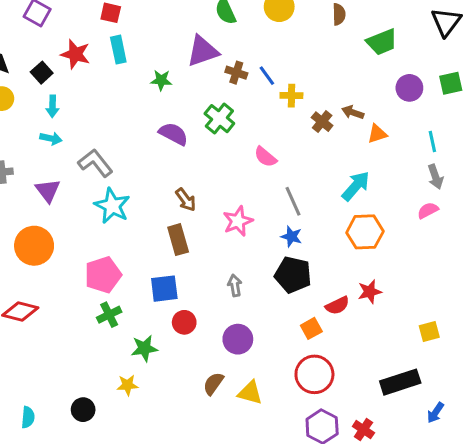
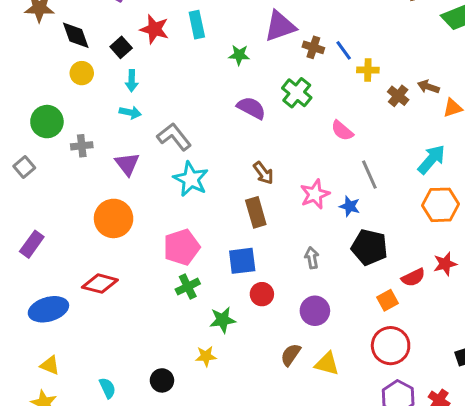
blue star: (291, 236) -> (350, 206), moved
cyan semicircle: (28, 417) -> (107, 388), turned -30

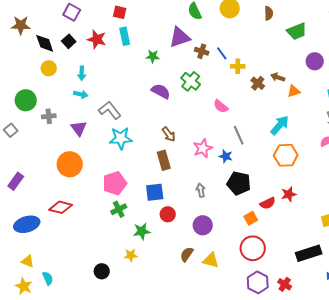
black square: (121, 47) -> (69, 41), moved
cyan star: (191, 179) -> (121, 138), turned -30
cyan semicircle: (107, 388) -> (48, 278), moved

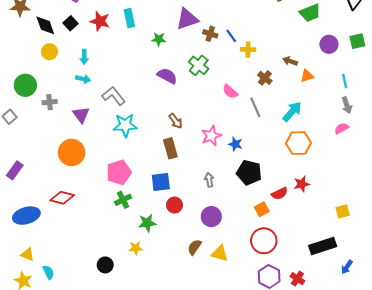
brown cross: (258, 83) -> (265, 78), moved
gray line: (239, 135) -> (255, 107), moved

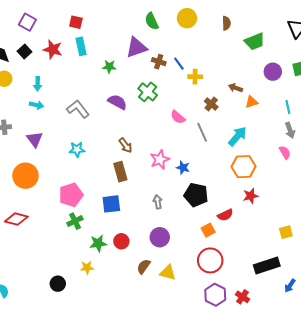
gray L-shape: (114, 96) -> (78, 109), moved
cyan star: (125, 125) -> (77, 149), size x0.7
pink semicircle: (342, 128) -> (285, 152), turned 88
red star: (302, 184) -> (251, 196), moved
red circle: (175, 205) -> (121, 241), moved

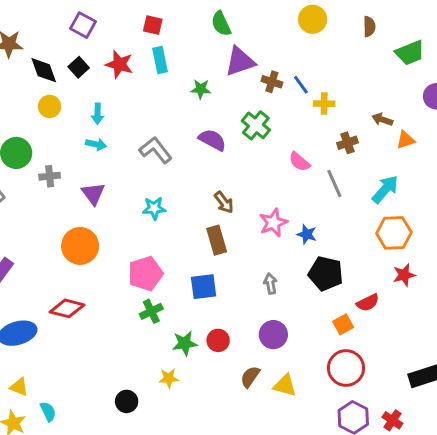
green semicircle: (152, 21) -> (221, 24), moved
brown cross: (211, 104) -> (347, 143), turned 32

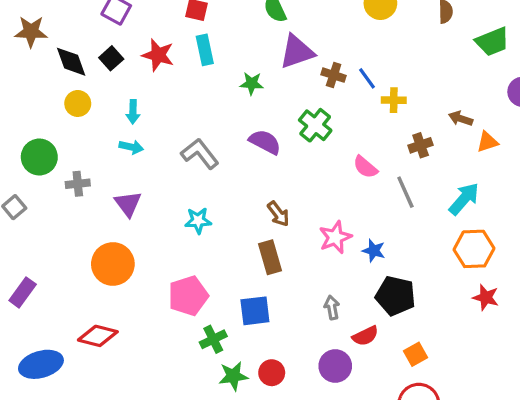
red star: (404, 275) -> (486, 297), turned 30
red semicircle: (368, 303) -> (365, 336), moved
green cross: (151, 311) -> (213, 339), moved

